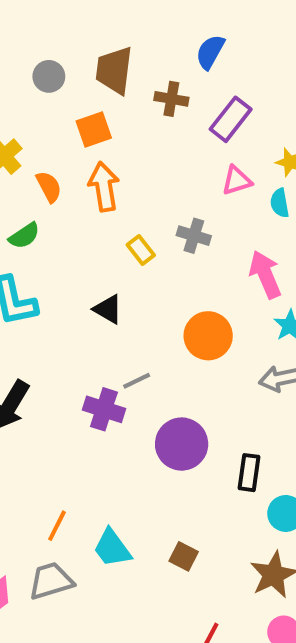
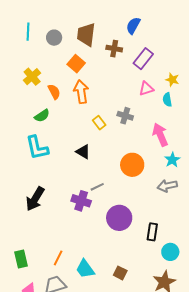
orange square: (94, 130) -> (76, 64), turned -30

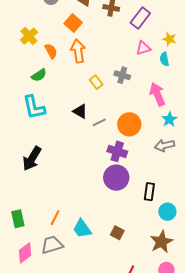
gray line: (97, 187) -> (99, 122), moved
purple cross: (81, 201) -> (117, 151), moved

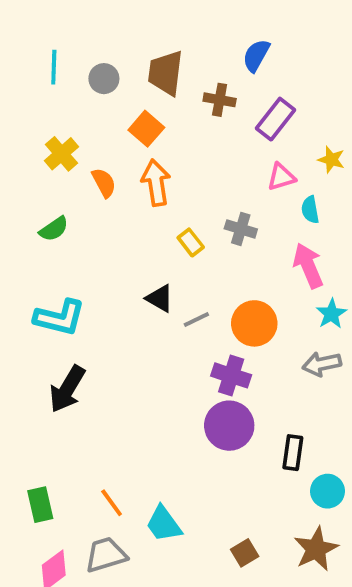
cyan semicircle: (164, 59) -> (310, 210), moved
green semicircle: (39, 75) -> (54, 229), moved
cyan L-shape: (34, 107) -> (60, 318), moved, turned -64
orange line: (55, 218) -> (112, 503), turned -63
brown square: (117, 233) -> (245, 553), moved, turned 32

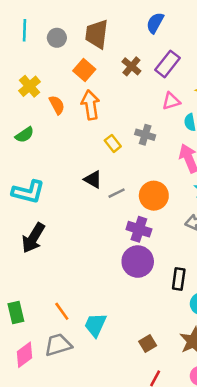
brown cross: (220, 100) -> (131, 66), moved, turned 30
cyan trapezoid: (164, 524) -> (95, 325), turned 60

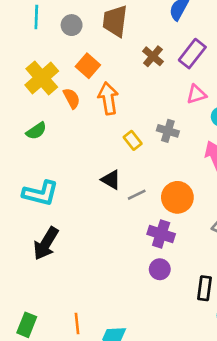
orange square: (84, 70) -> (88, 66), moved
yellow cross: (30, 86) -> (42, 78), size x1.4
purple circle: (138, 262) -> (160, 269), size x0.6
orange line: (62, 311) -> (77, 324), turned 30
green rectangle: (16, 312) -> (27, 325), turned 35

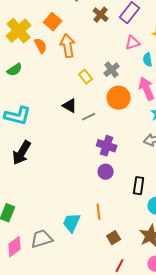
gray cross: (168, 131) -> (112, 70), turned 35
orange circle: (177, 197) -> (119, 98), moved
orange line: (77, 324) -> (99, 212), moved

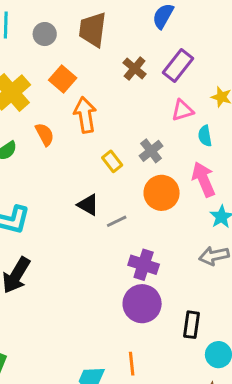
orange semicircle: (41, 46) -> (45, 134), moved
purple circle: (106, 172) -> (142, 304), size x1.6

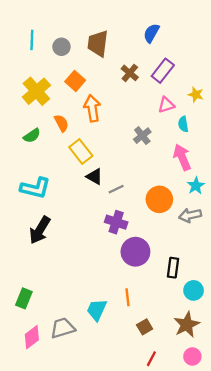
yellow rectangle: (112, 161) -> (81, 152), moved, size x1.5
orange circle: (162, 193) -> (159, 199), moved
purple cross: (144, 265) -> (116, 222), moved

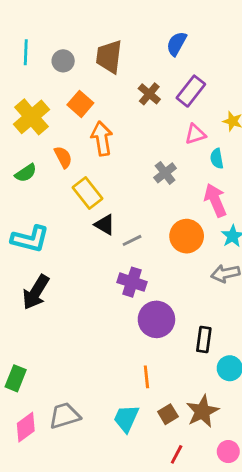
orange circle: (159, 199) -> (187, 236), moved
cyan trapezoid: (97, 310) -> (126, 418), moved
brown star: (187, 325) -> (202, 411), moved

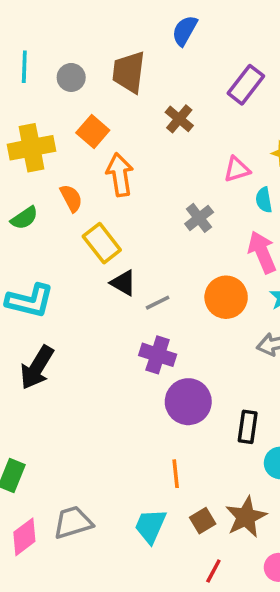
blue semicircle: (177, 44) -> (185, 31), moved
purple rectangle: (191, 91) -> (246, 85), moved
yellow cross: (32, 117) -> (32, 148), turned 30

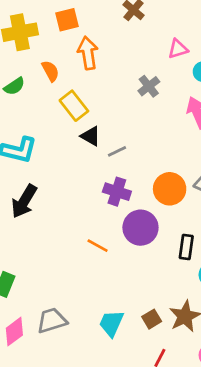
orange square: (93, 131) -> (67, 20), turned 35
orange circle: (226, 297) -> (170, 189), moved
orange line: (176, 474) -> (98, 246), moved, turned -55

